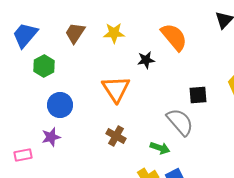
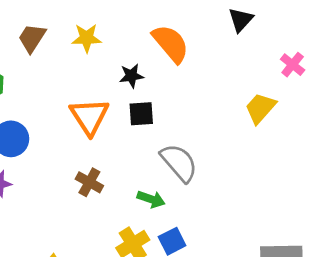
black square: (198, 95) -> (141, 114), moved

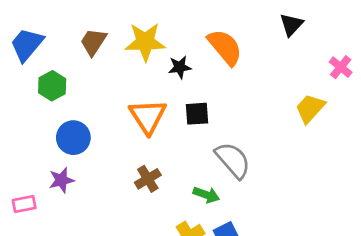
yellow star: (87, 38) -> (145, 42), size x1.4
black star: (131, 76) -> (180, 67), moved
brown cross: (89, 182) -> (148, 179), turned 30

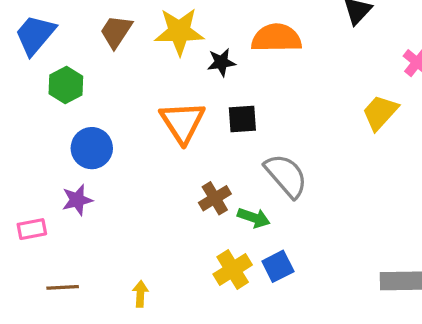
orange semicircle: (225, 47) -> (276, 38), turned -51
brown cross: (148, 179) -> (215, 198), moved

